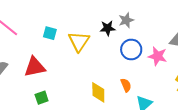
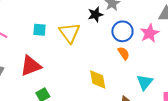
pink star: (157, 56) -> (150, 33), turned -30
orange semicircle: (126, 85) -> (124, 53), moved

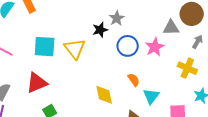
cyan square: (39, 30) -> (45, 47), size x1.6
orange semicircle: (124, 53) -> (134, 80), moved

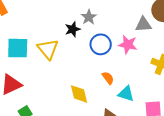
pink star: (155, 47) -> (128, 45), turned -30
cyan triangle: (151, 96) -> (126, 94), turned -48

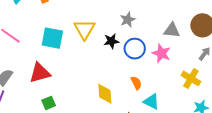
gray triangle: (143, 24) -> (172, 30), moved
black star: (73, 29) -> (111, 41), moved
yellow triangle: (48, 49) -> (84, 29), moved

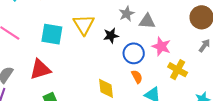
gray triangle: (172, 30) -> (147, 21), moved
blue circle: (135, 49) -> (134, 53), moved
yellow cross: (191, 78) -> (178, 70), moved

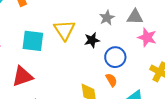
gray triangle: (147, 21) -> (135, 17), moved
pink star: (161, 46) -> (147, 37), moved
orange semicircle: (137, 77) -> (111, 80), moved

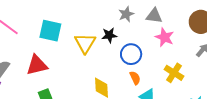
yellow triangle: (64, 30) -> (85, 43), moved
orange semicircle: (111, 80) -> (135, 78), moved

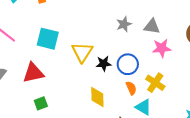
black star: (109, 35) -> (104, 64), moved
pink star: (165, 37) -> (162, 48), turned -30
yellow cross: (174, 73) -> (155, 83), moved

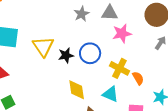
orange semicircle: (131, 88) -> (138, 78), moved
yellow diamond: (97, 97) -> (77, 90), moved

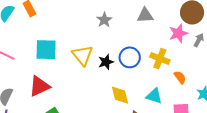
gray star: (82, 14) -> (104, 20), moved
pink star: (122, 33) -> (178, 33), moved
yellow cross: (119, 68) -> (160, 59), moved

